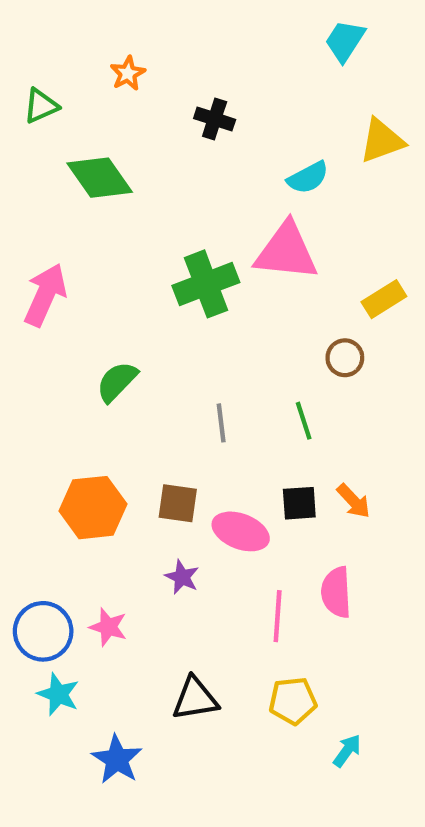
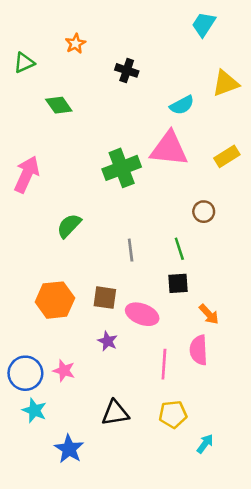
green diamond: (100, 178) -> (59, 105), size x0.7
yellow rectangle: (384, 299) -> (227, 156), moved
orange arrow: (354, 501) -> (209, 314), moved
black square: (299, 503) -> (178, 283), moved

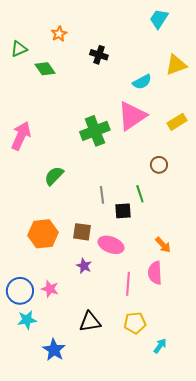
green diamond: (59, 105) -> (45, 69), moved
pink triangle: (169, 149) -> (132, 116), turned -40
black square: (178, 283) -> (123, 211), moved
cyan star: (34, 410) -> (27, 320), turned -30

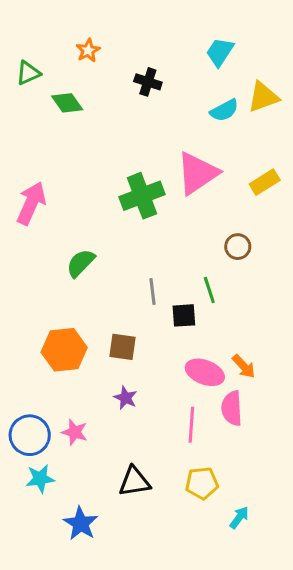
cyan trapezoid: (159, 19) -> (220, 52), moved
cyan semicircle: (142, 82) -> (224, 110), moved
pink ellipse: (111, 245) -> (205, 372), moved

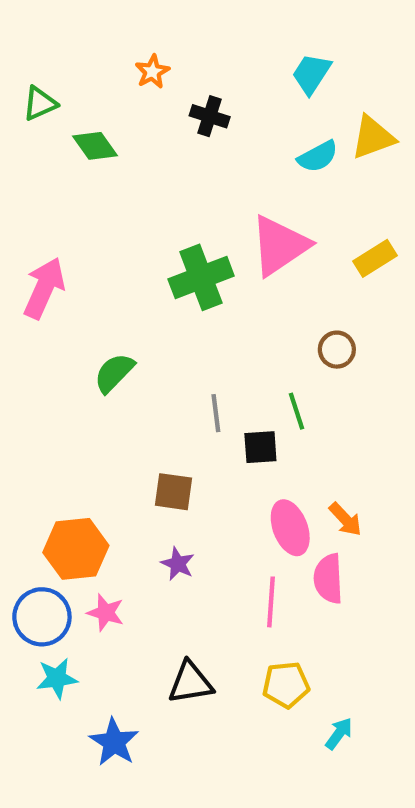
orange star: (88, 50) -> (152, 72), moved
orange hexagon: (64, 350) -> (76, 549), moved
pink ellipse: (205, 372) -> (290, 528), turned 48

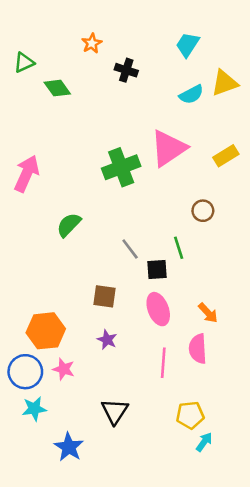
gray line: (216, 413) -> (130, 249), turned -30
pink ellipse: (290, 528) -> (158, 309), moved
black triangle: (190, 683) -> (115, 411), turned -48
yellow pentagon: (286, 685) -> (190, 415), moved

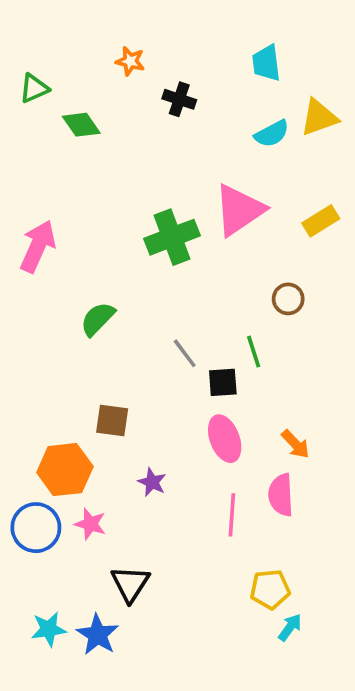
orange star: (92, 43) -> (130, 61), turned -30
cyan trapezoid: (188, 45) -> (266, 63), turned -40
brown square: (105, 296) -> (112, 421), moved
cyan star: (34, 409) -> (49, 629), moved
black triangle: (115, 411) -> (130, 584), moved

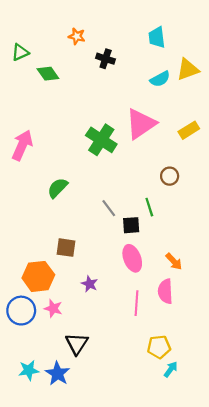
green cross: (172, 237) -> (101, 140), turned -36

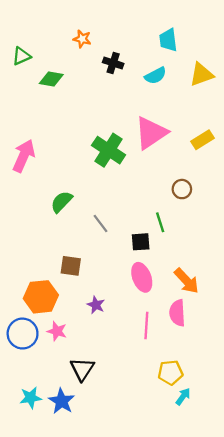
green diamond: (48, 74) -> (51, 79), turned -45
cyan semicircle: (160, 79) -> (156, 76), moved
gray line: (109, 208) -> (101, 223), moved
orange arrow: (174, 261) -> (186, 281), size x1.4

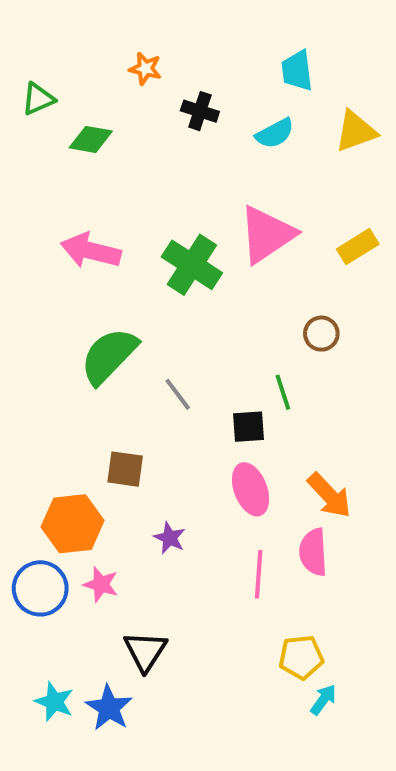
pink arrow: (24, 156) -> (91, 251), moved, turned -100
green semicircle: (62, 202) -> (109, 356), size x1.5
cyan star: (31, 398) -> (54, 702), turned 30

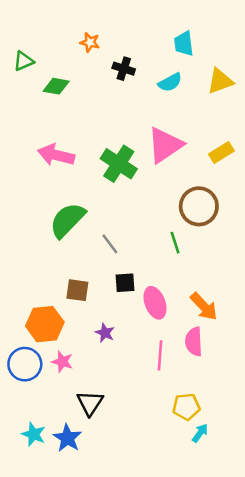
brown circle: (321, 334) -> (199, 206), size x1.8
black square: (249, 427) -> (125, 283), moved

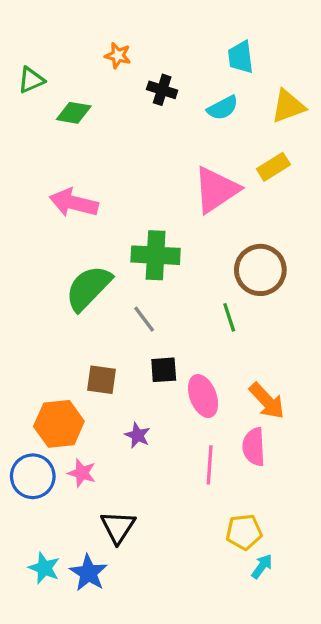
yellow rectangle: (221, 153) -> (273, 167), moved
green cross: (119, 164) -> (156, 255), moved, turned -30

